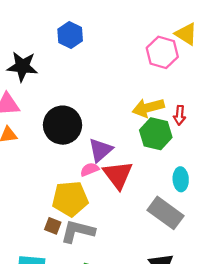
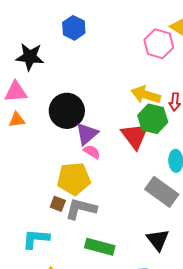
yellow arrow: (148, 108) -> (146, 95), turned 32
purple triangle: (100, 150) -> (87, 134), moved
pink semicircle: (90, 170) -> (92, 152), turned 54
red triangle: (118, 175) -> (135, 136), moved

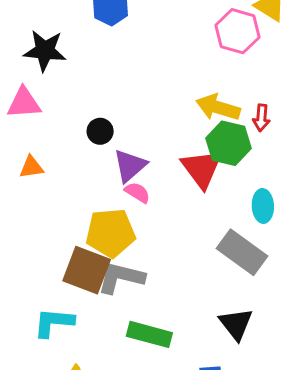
black circle: (67, 111) -> (100, 131), size x0.5
orange triangle: (17, 120) -> (31, 167), moved
brown square: (58, 204) -> (87, 270), size x2.0

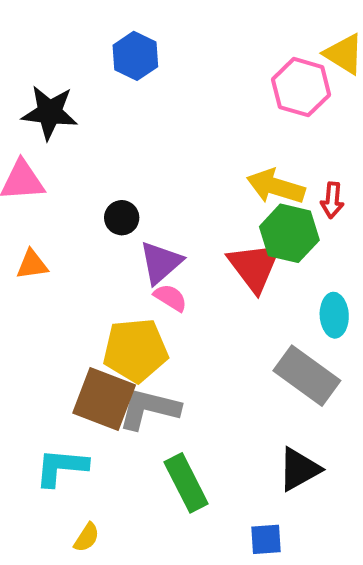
black triangle: (236, 324) -> (299, 469), turned 39
green rectangle: (149, 334) -> (186, 483), turned 48

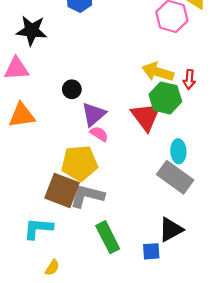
orange triangle: (32, 265) -> (22, 115), size x1.5
cyan ellipse: (334, 315) -> (178, 151), moved
blue square: (266, 539) -> (151, 251), moved

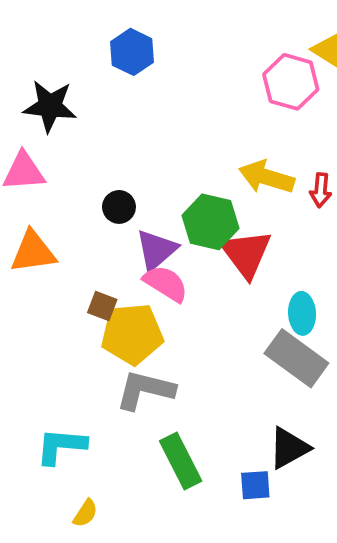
green hexagon: (165, 98) -> (211, 222), moved
pink semicircle: (99, 134) -> (166, 284), size x1.4
brown square: (62, 190) -> (102, 306), moved, size x0.5

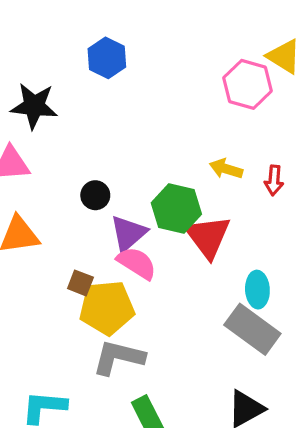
yellow arrow: (267, 177) -> (226, 169), size x0.7

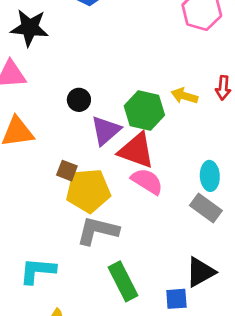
yellow arrow: (226, 169) -> (184, 96), moved
red triangle: (208, 237) -> (136, 151), moved, turned -33
pink semicircle: (137, 263) -> (147, 181), moved
gray rectangle: (252, 329) -> (206, 208), size x0.7

